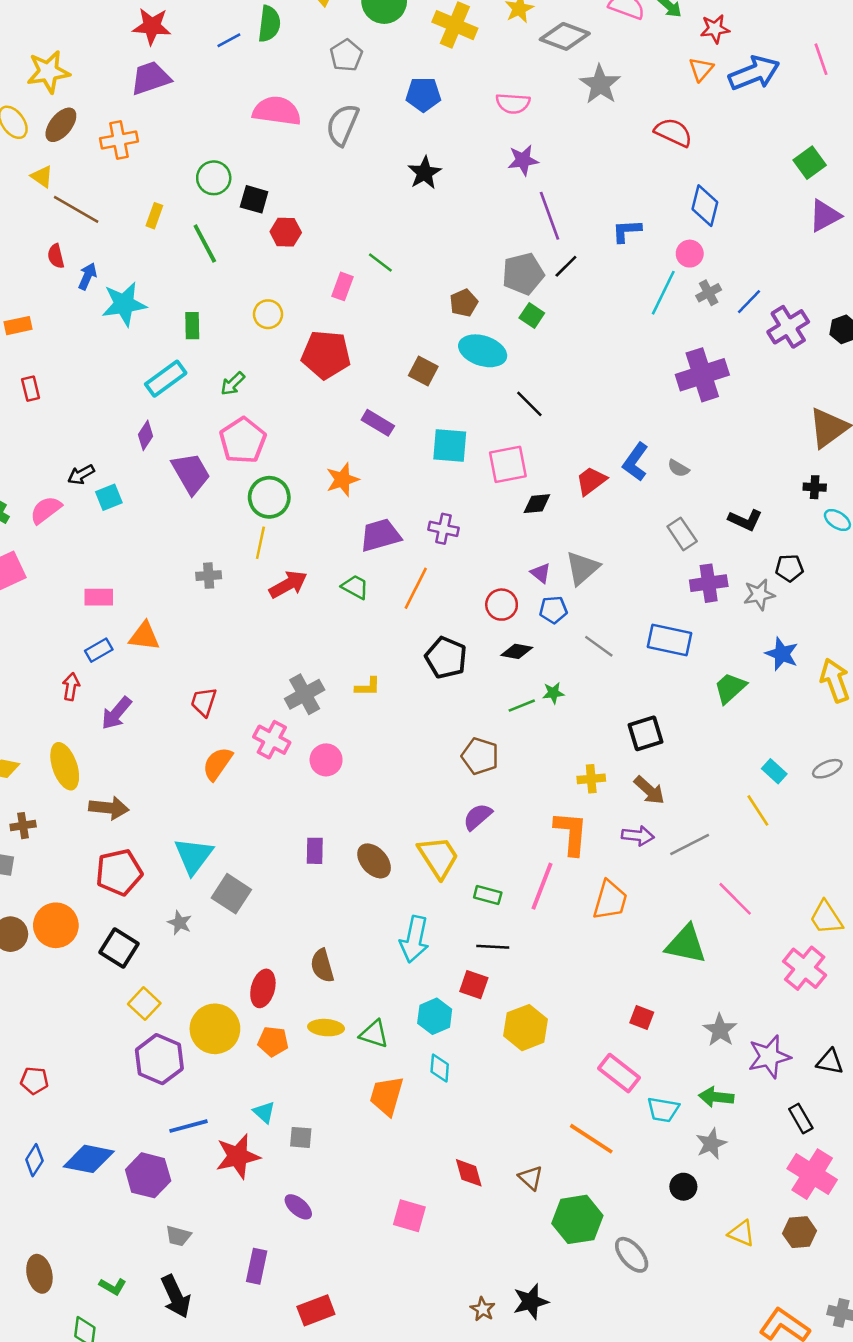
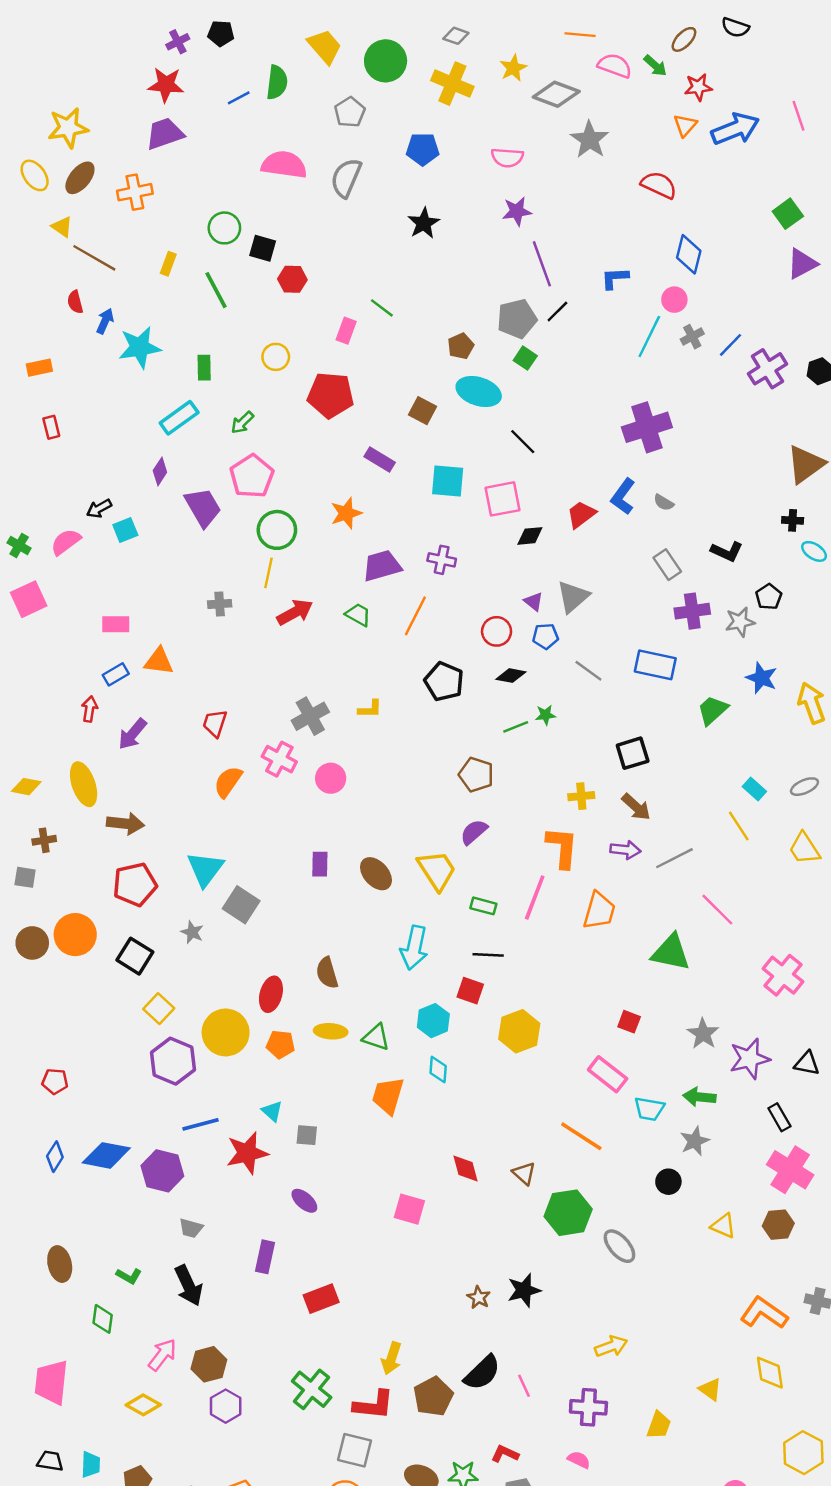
purple cross: (702, 375) -> (647, 427), moved
black pentagon: (789, 568) -> (769, 597), turned -30
yellow trapezoid: (826, 918) -> (804, 849), moved

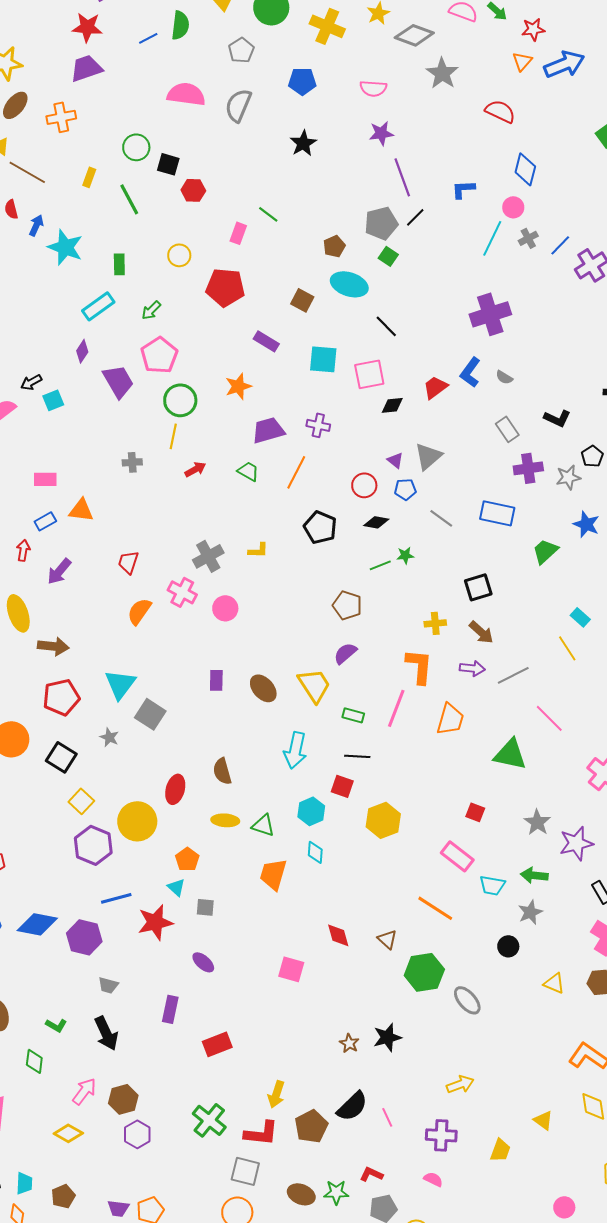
cyan star: (140, 347) -> (65, 247), turned 30
red arrow: (295, 612) -> (195, 469), size x0.7
orange pentagon: (280, 1044) -> (187, 859), moved, turned 30

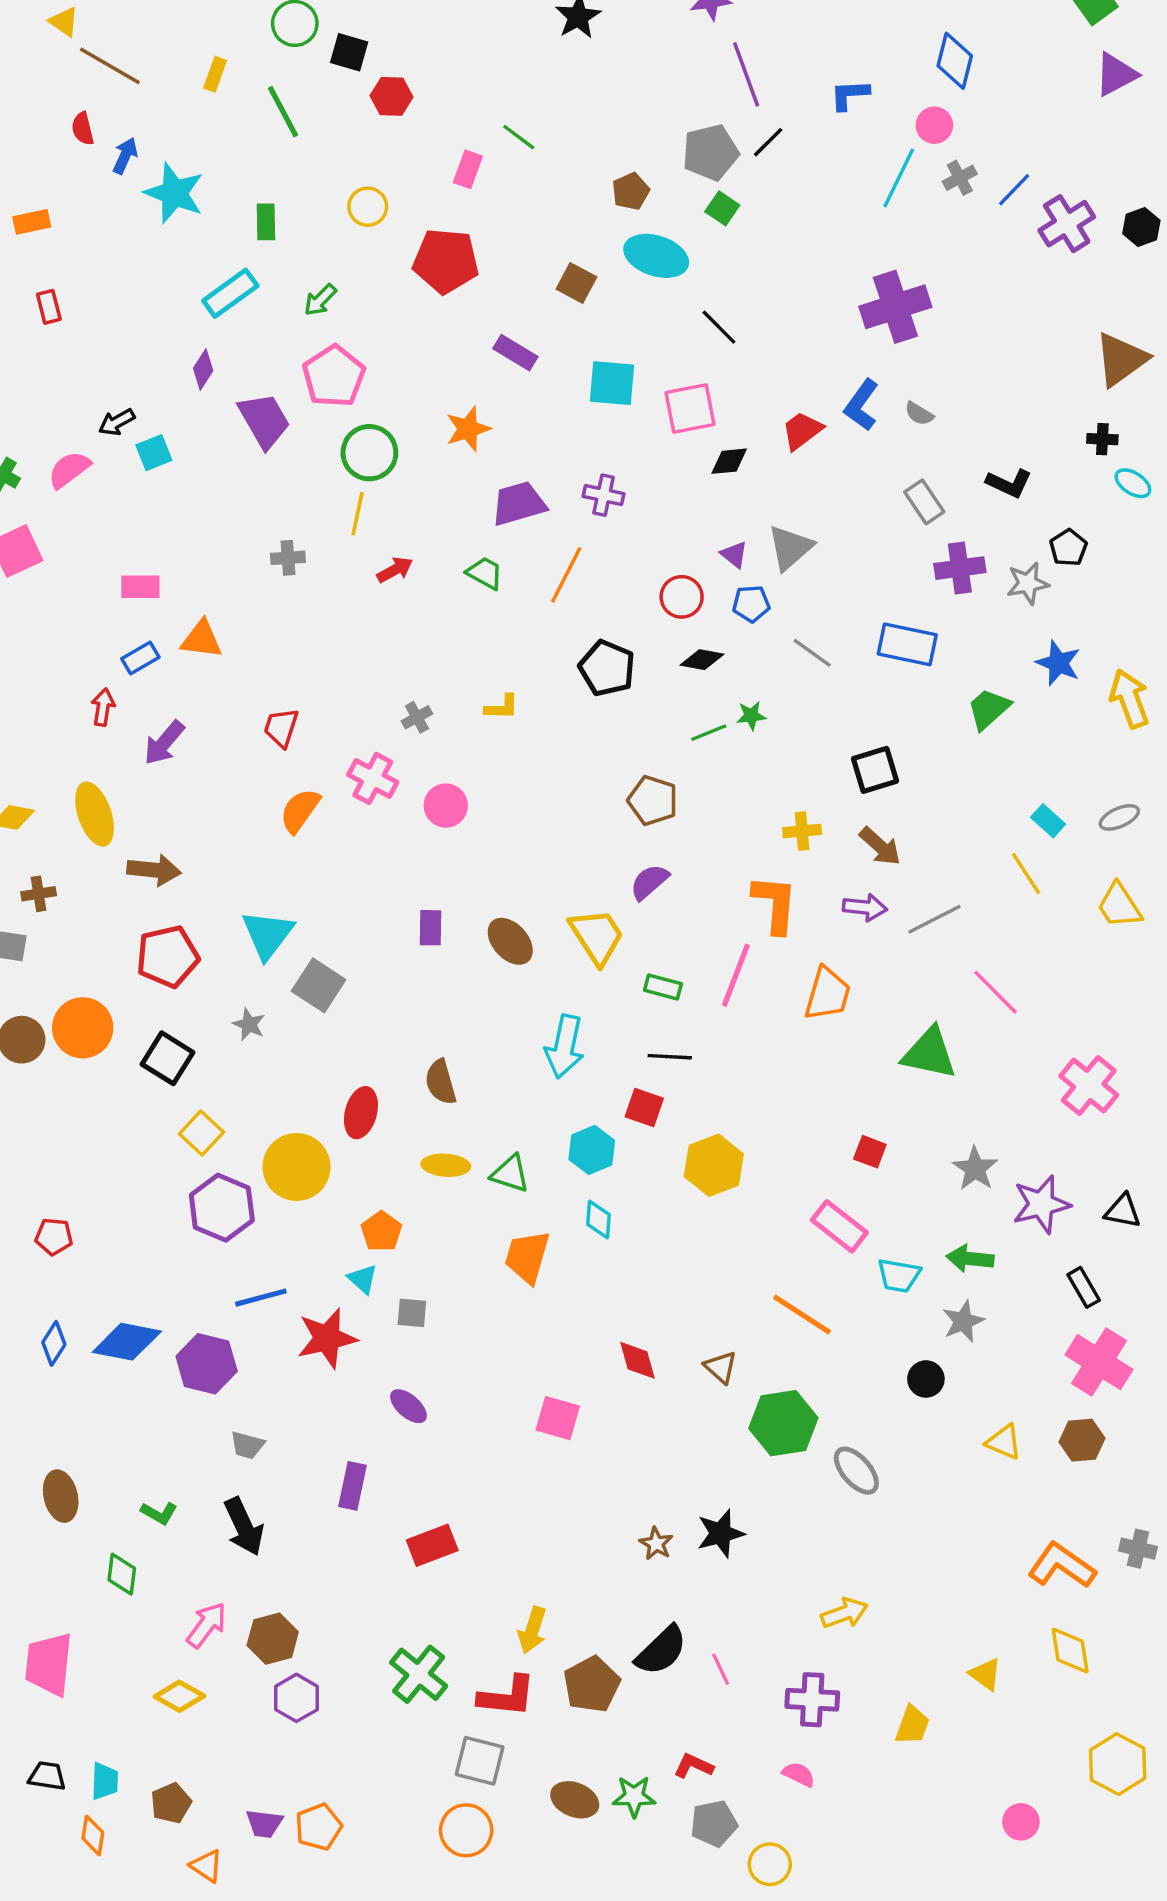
gray cross: (208, 556) -> (417, 717), size x0.6

